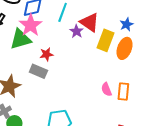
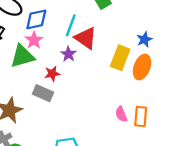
red triangle: (90, 22) -> (86, 38), moved
pink star: (31, 25) -> (34, 40), size x0.7
purple star: (77, 31) -> (68, 54), moved

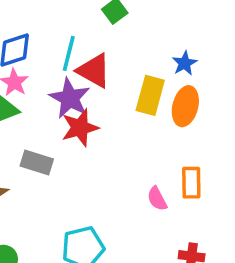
purple star: (68, 54) -> (70, 98), size x1.6
red star: (52, 74) -> (80, 128), moved, size x1.5
pink semicircle: (121, 114) -> (157, 199), moved

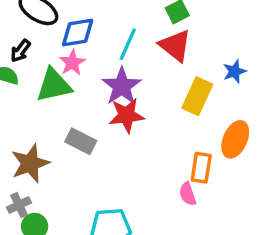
red triangle: (94, 71) -> (175, 46), moved
orange ellipse: (185, 106) -> (235, 139), moved
orange rectangle: (191, 183) -> (201, 168), moved

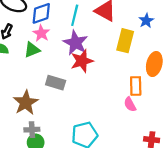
green triangle: (54, 85) -> (32, 50), size x0.7
gray cross: (19, 205) -> (32, 130), moved, turned 32

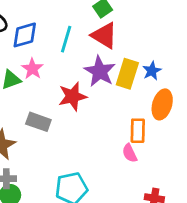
blue star: (146, 21) -> (152, 71), moved
pink star: (41, 33) -> (32, 69), moved
purple star: (76, 43) -> (100, 71), moved

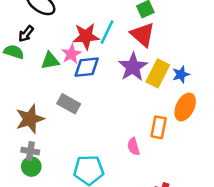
blue diamond: (25, 35) -> (87, 67), moved
red star: (72, 96) -> (86, 36), moved
pink semicircle: (130, 153) -> (133, 146), moved

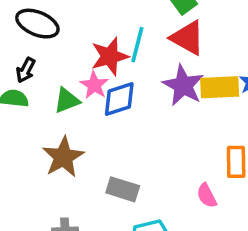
yellow rectangle: (158, 73) -> (220, 87), turned 72
gray rectangle: (69, 104) -> (123, 189), moved
brown star: (30, 119) -> (63, 157), moved

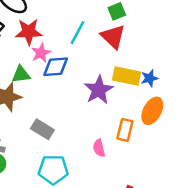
red star: (110, 56) -> (29, 32), moved
purple star: (183, 85) -> (99, 90), moved
green triangle: (67, 100) -> (21, 74), moved

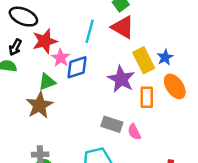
yellow rectangle: (127, 76) -> (144, 60), turned 65
orange ellipse: (152, 111) -> (175, 86), turned -50
gray rectangle: (42, 129) -> (112, 124), moved
orange rectangle: (125, 130) -> (147, 97), moved

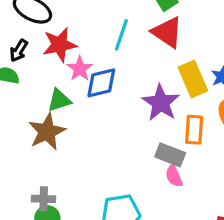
gray rectangle: (112, 124) -> (170, 155), moved

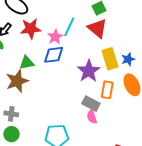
pink star: (80, 69) -> (55, 37), moved
gray cross: (44, 199) -> (11, 114), moved

